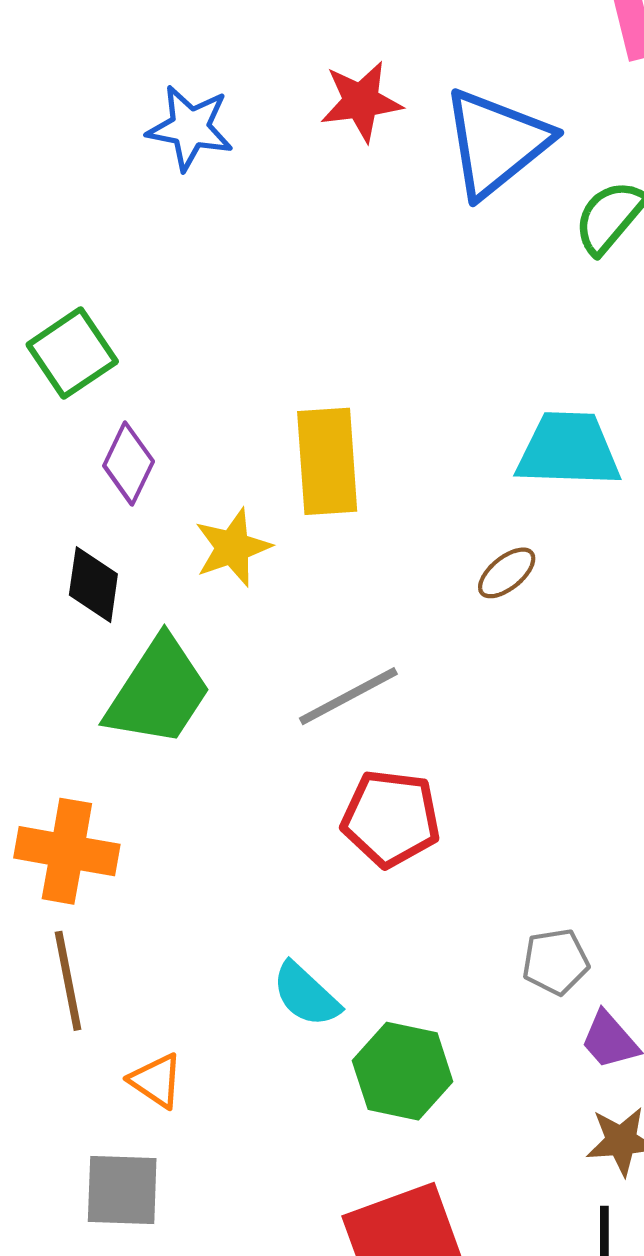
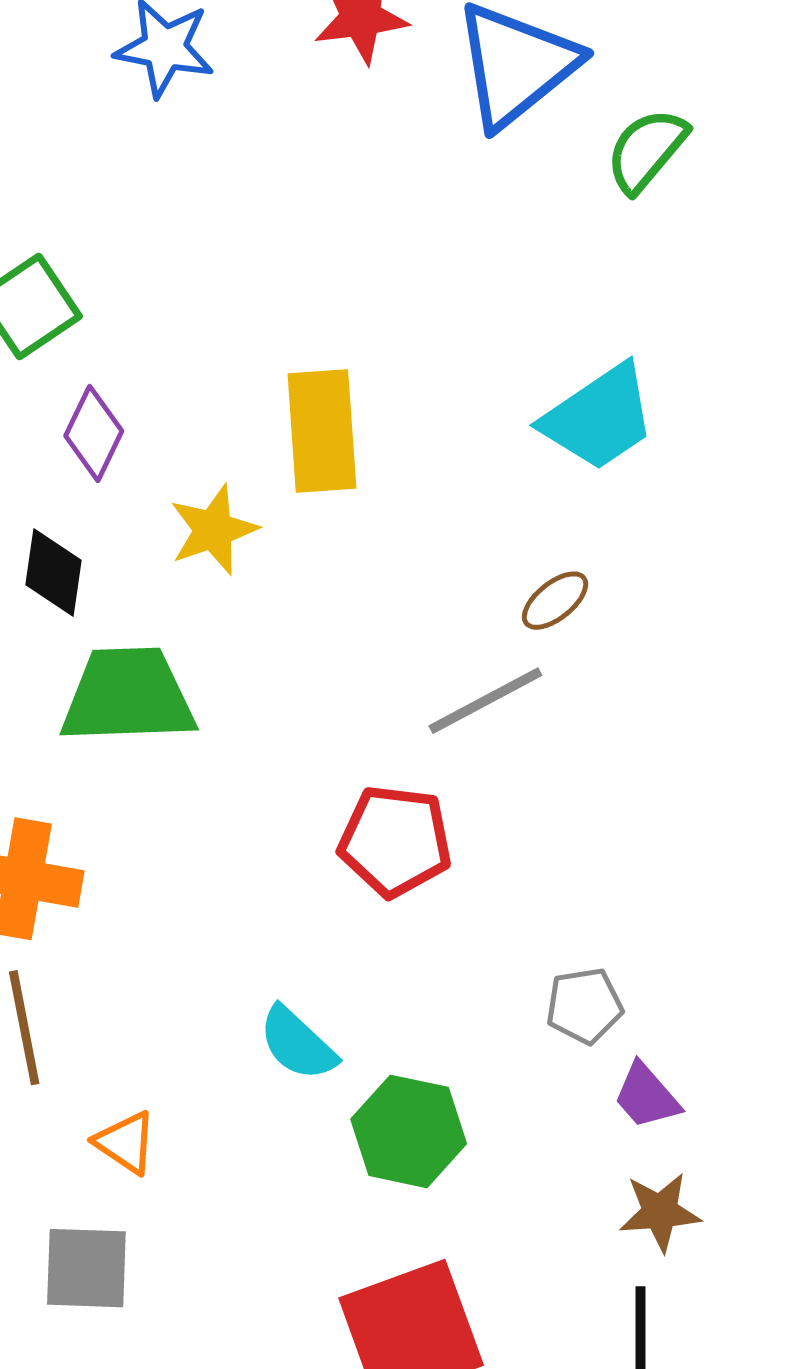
cyan trapezoid: (568, 450) -> (599, 418), turned 144
brown ellipse: (507, 573) -> (555, 601), moved
green trapezoid: (158, 692) -> (128, 696), turned -125
gray line: (348, 696) -> (485, 701), moved

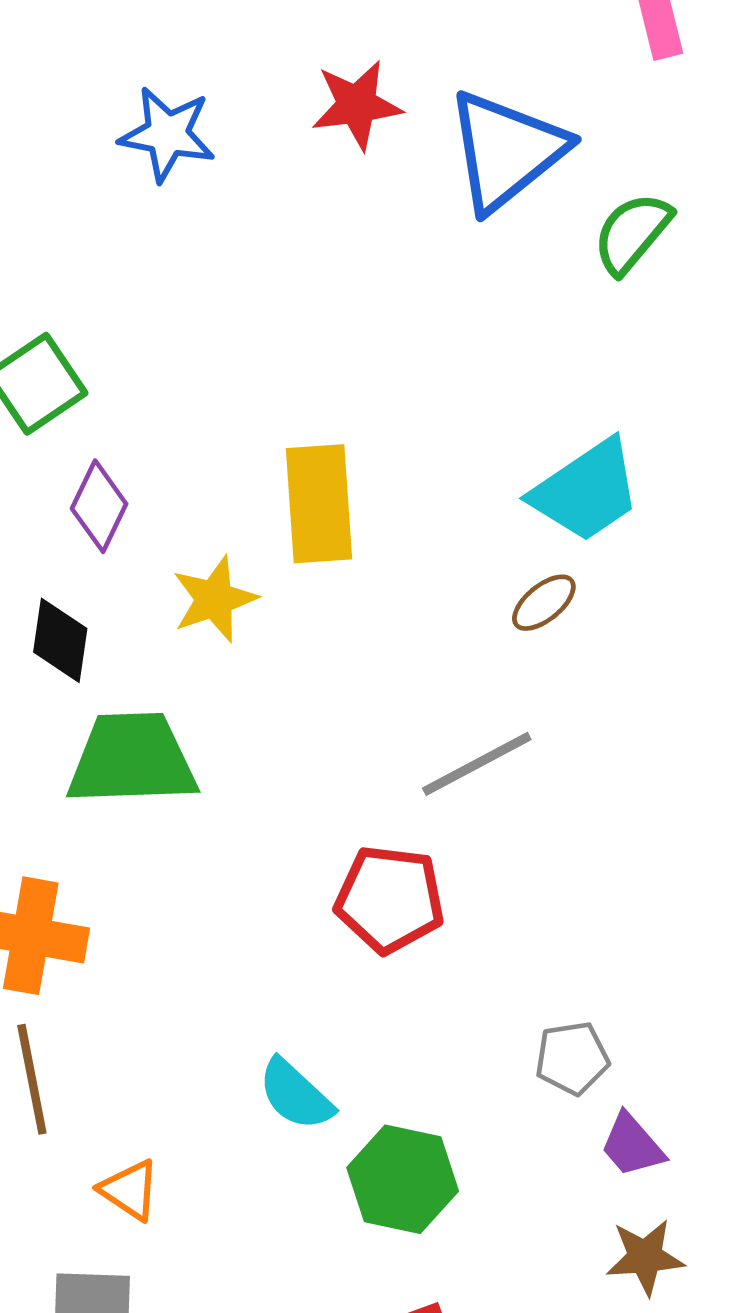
brown ellipse: (555, 601) -> (544, 603), moved

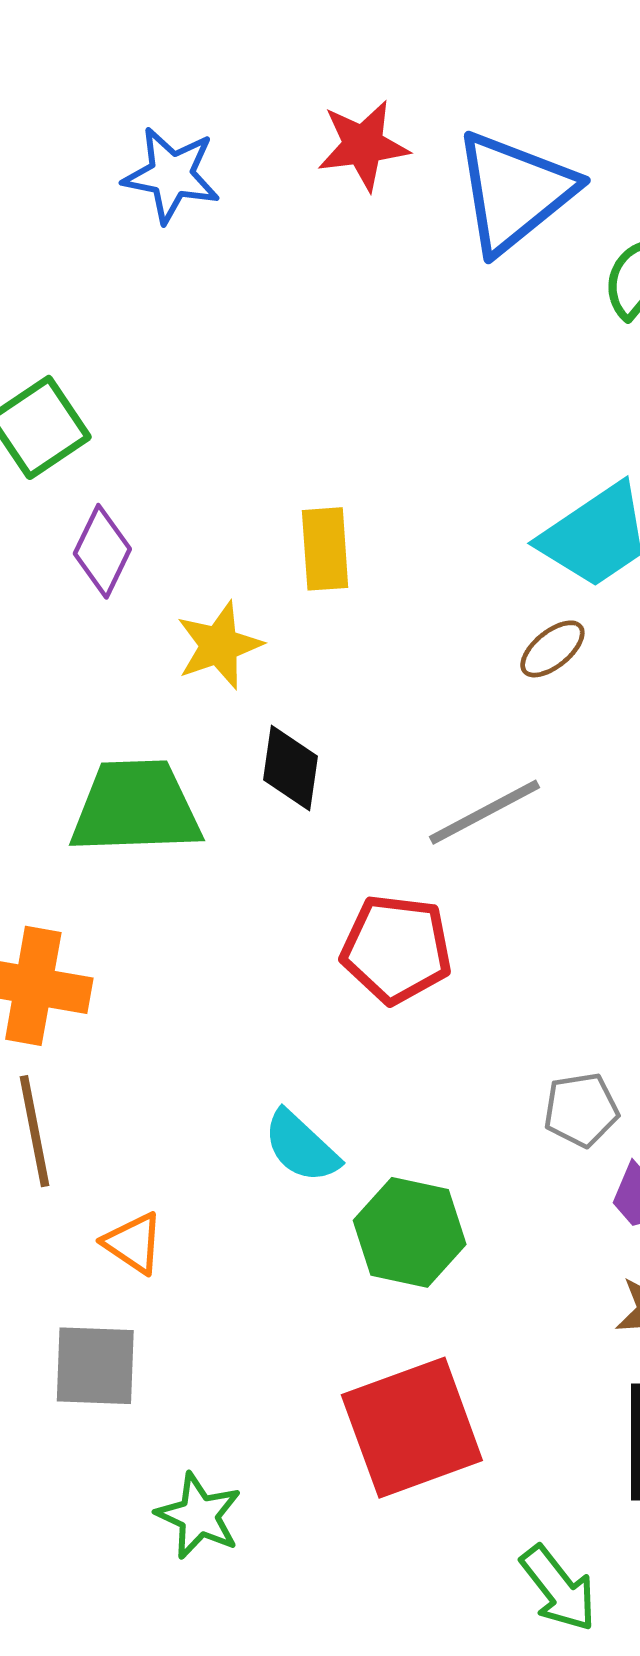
yellow rectangle: (319, 504) -> (325, 549), size x0.7
black diamond: (60, 640) -> (291, 768), moved

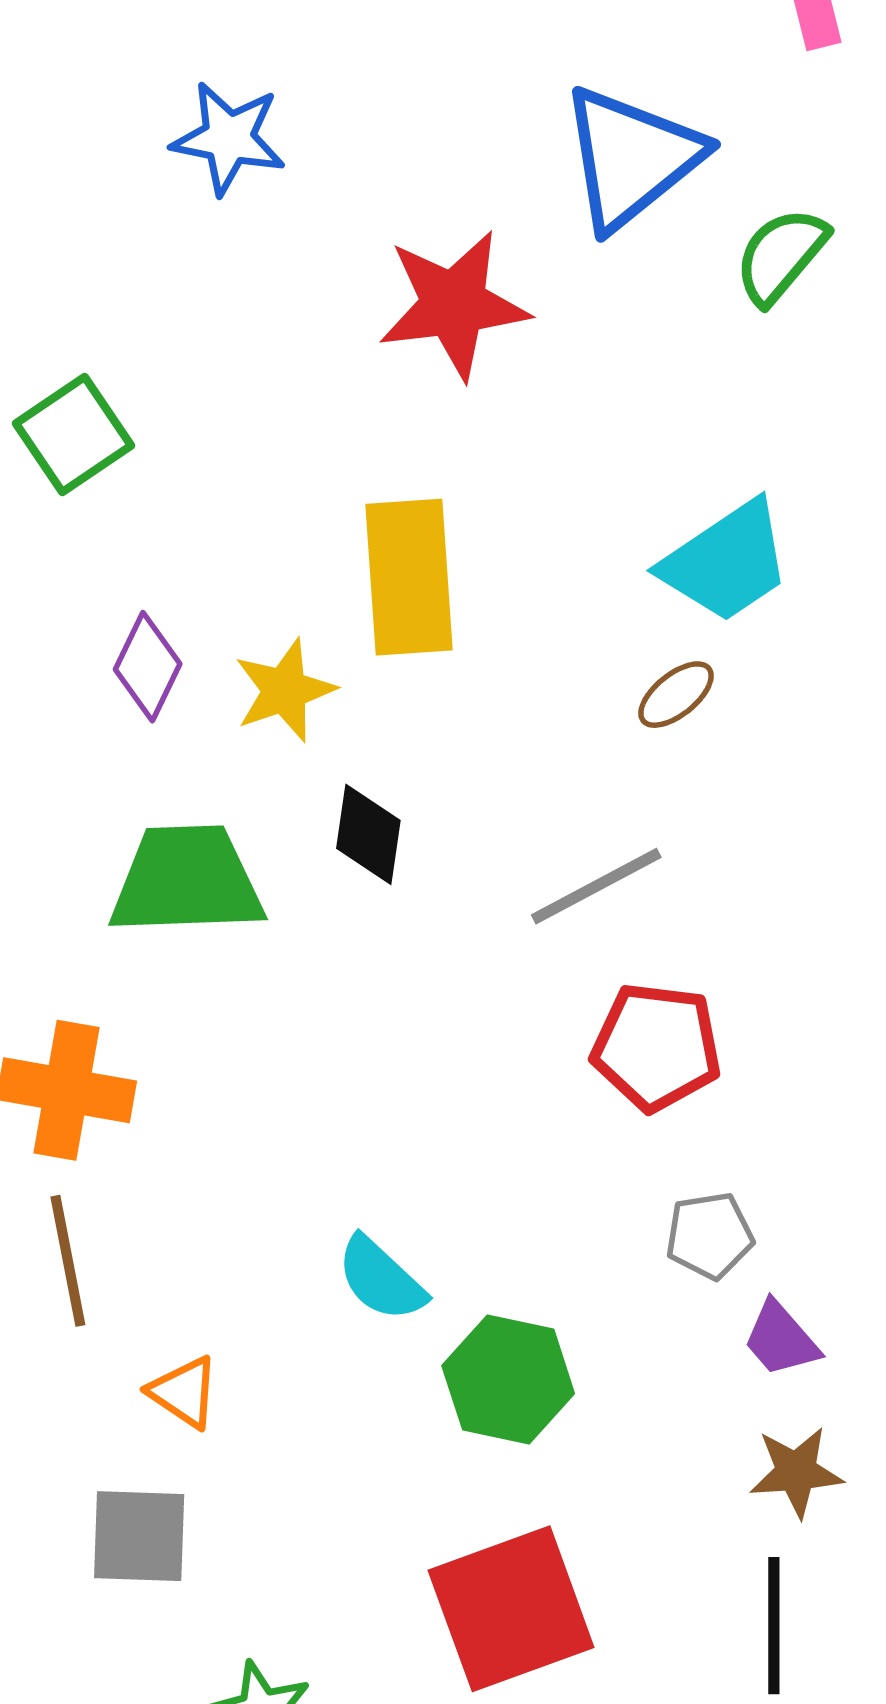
red star: (363, 145) -> (454, 305), moved, size x1.4
yellow rectangle: (325, 549) -> (409, 577), size x1.6
purple diamond: (102, 551) -> (148, 667), moved
red pentagon: (396, 949) -> (656, 1047), moved

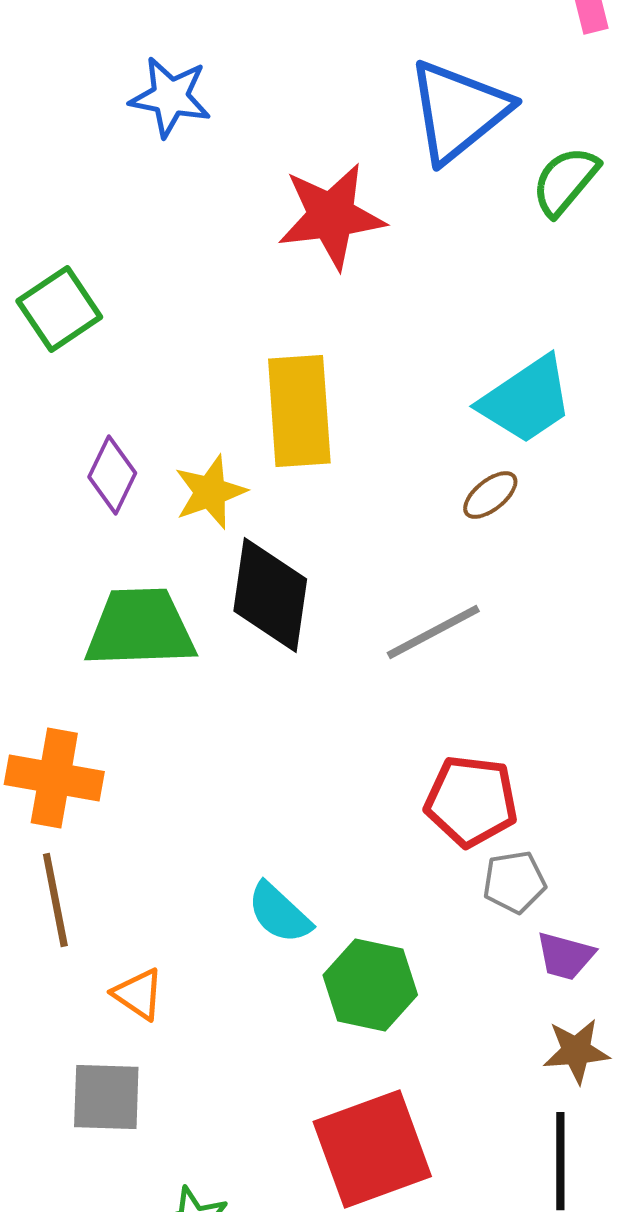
black diamond: (368, 834) -> (270, 595), size x1.6
red pentagon: (656, 1047) -> (471, 801), moved
purple trapezoid: (781, 1339) -> (565, 956), turned -34

